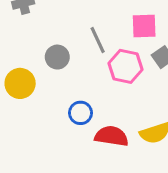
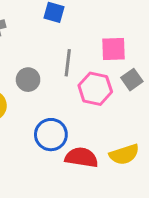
gray line: (98, 40) -> (68, 63), turned 32
blue circle: (81, 113) -> (51, 135), size x1.4

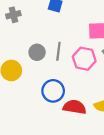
gray line: (68, 63) -> (58, 51), moved

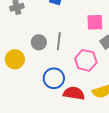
pink hexagon: (84, 59) -> (86, 60), moved

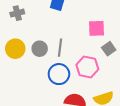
yellow circle: (15, 59) -> (15, 49), moved
blue circle: (54, 78) -> (59, 74), moved

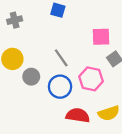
gray line: (60, 48) -> (61, 58), turned -42
gray circle: (40, 49) -> (31, 77), moved

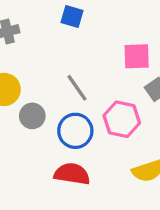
red semicircle: (78, 115) -> (72, 174), moved

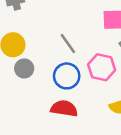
gray circle: (32, 116) -> (24, 68), moved

